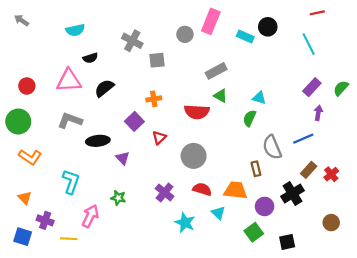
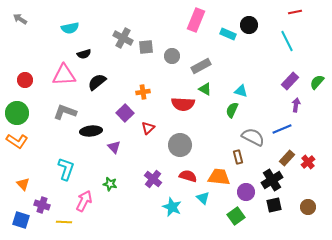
gray circle: (185, 34) -> (172, 56), moved
gray square: (157, 60) -> (146, 47), moved
gray semicircle: (272, 147) -> (253, 137), turned 140
orange L-shape: (30, 157) -> (17, 141), moved
black square: (287, 242) -> (274, 205), moved

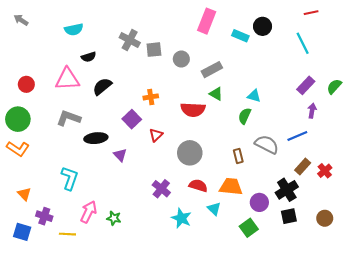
brown rectangle: (238, 157) -> (238, 156), moved
green star: (110, 184) -> (114, 218), moved

